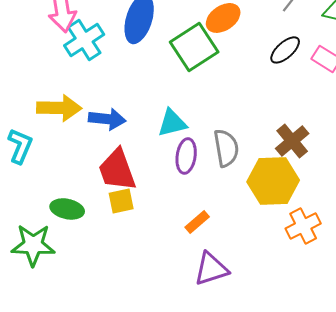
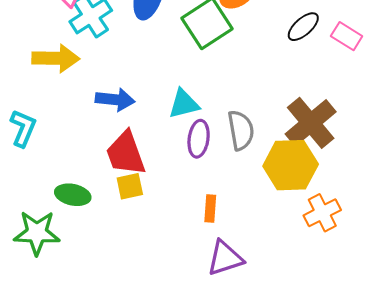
yellow arrow: (59, 108) -> (56, 58), moved
brown cross: (292, 141) -> (311, 123), size x1.4
orange rectangle: (197, 222) -> (210, 208), turned -45

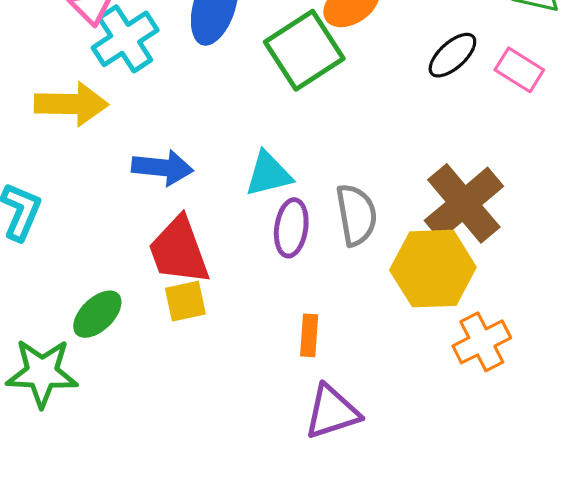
green ellipse: (73, 195) -> (97, 314), turned -56

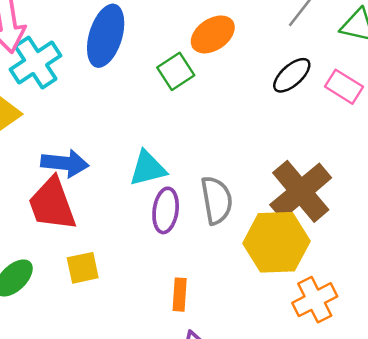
green square: (304, 50) -> (176, 71), size x0.6
red trapezoid: (179, 251) -> (52, 204), moved

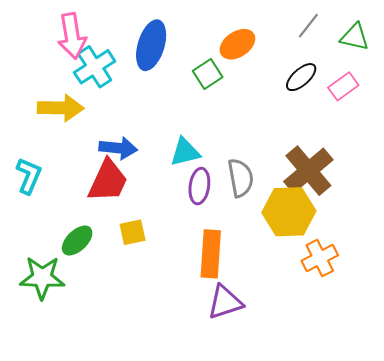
pink rectangle: (344, 87) -> (343, 86), turned -68
red trapezoid: (52, 204) -> (108, 181), turned -135
orange rectangle: (180, 295) -> (211, 254), size x1.8

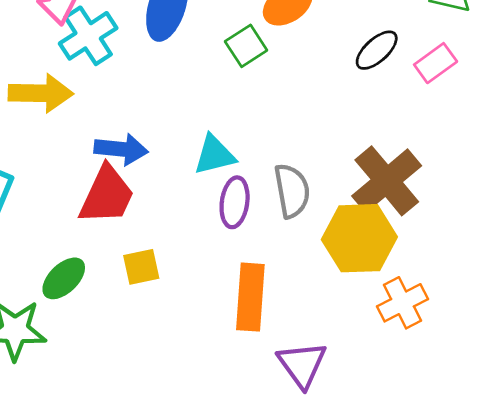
purple triangle: (225, 302) -> (302, 365), moved, turned -48

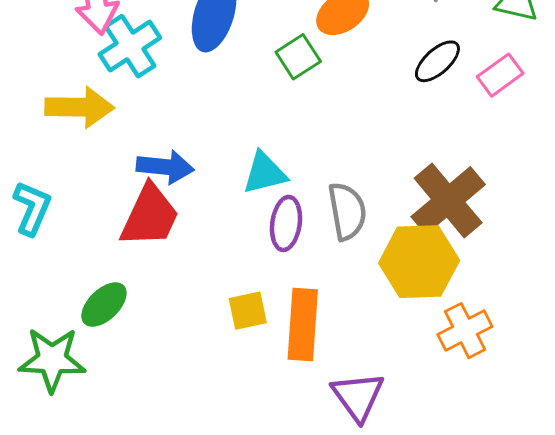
yellow square: (141, 267) -> (248, 311), moved

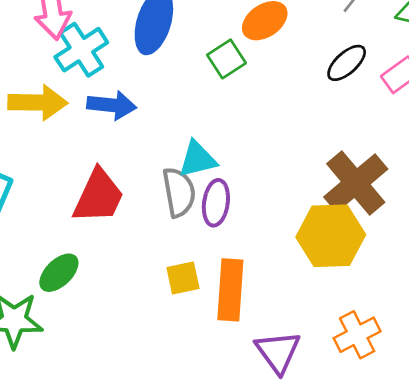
blue arrow: (165, 167) -> (112, 105), moved
gray semicircle: (347, 211) -> (179, 192), moved
orange cross: (465, 331) -> (357, 335), moved

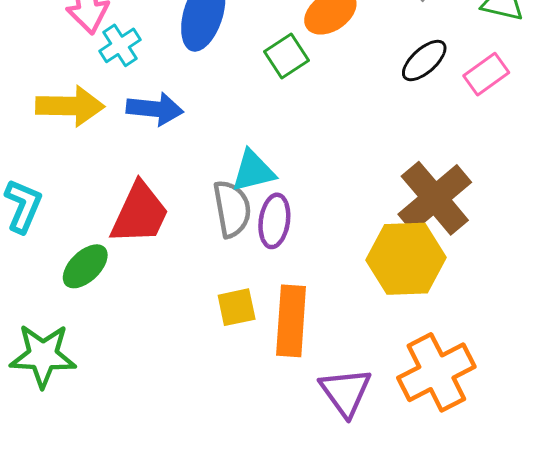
cyan cross: (81, 50) -> (120, 45), size x0.7
green ellipse: (59, 273) -> (85, 266), moved
orange cross: (357, 335) -> (436, 372), size x1.4

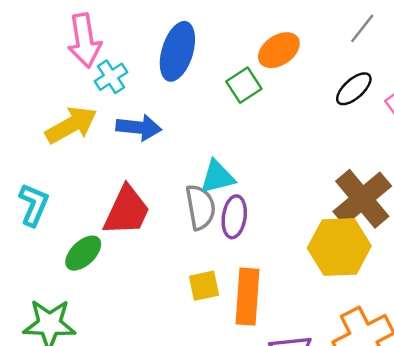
yellow arrow: (70, 106) -> (71, 125), turned -30

